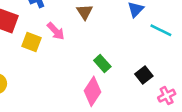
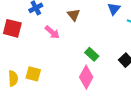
yellow square: (32, 42) -> (33, 74), moved

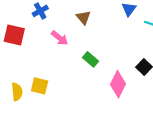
green rectangle: (92, 54) -> (91, 59), moved
pink diamond: (86, 77) -> (118, 84), moved

